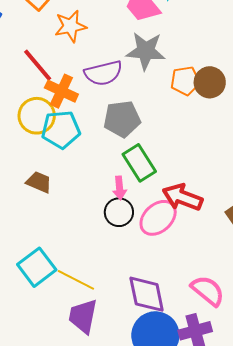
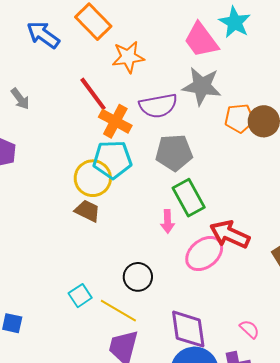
yellow circle: (37, 116) -> (93, 178), moved
black circle: (119, 212) -> (138, 277), moved
cyan square: (37, 267) -> (80, 296), size x0.6
pink semicircle: (208, 291) -> (249, 329), size x0.6

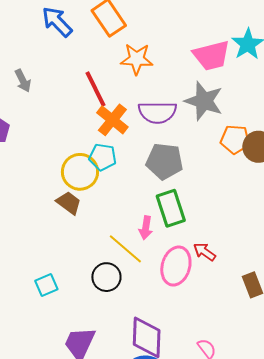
pink trapezoid: (201, 40) -> (211, 56), turned -78
cyan pentagon: (112, 160) -> (103, 157), size x0.7
red arrow: (230, 234) -> (205, 252), size x0.6
pink ellipse: (204, 254) -> (176, 266), turned -45
yellow line: (118, 311) -> (125, 249), moved

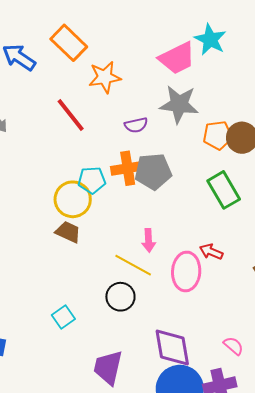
purple semicircle: (157, 112) -> (136, 125), size x0.6
orange cross: (112, 120) -> (128, 168), moved, turned -36
green rectangle: (171, 208) -> (224, 190), moved

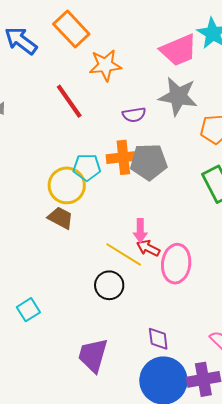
red arrow: (211, 252) -> (148, 248), moved
cyan square: (63, 317) -> (28, 310), moved
purple diamond: (172, 347) -> (158, 339), size x0.6

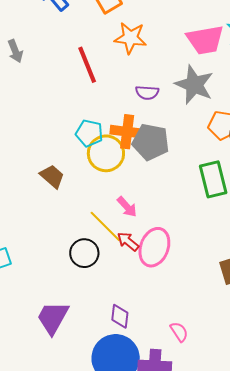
yellow circle: (67, 185) -> (106, 153), moved
pink arrow: (140, 231) -> (127, 207), turned -55
red arrow: (148, 248) -> (128, 242), moved

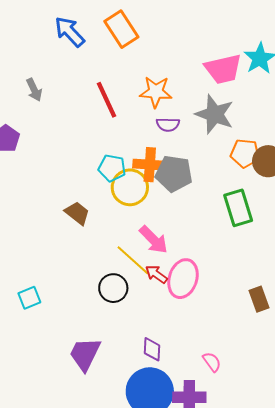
orange star: (130, 38) -> (156, 92), moved
pink arrow: (127, 207) -> (154, 240), size x1.4

